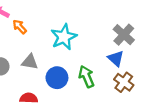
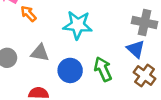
gray cross: (124, 35) -> (145, 22), turned -30
cyan star: (64, 37) -> (78, 25), turned 30

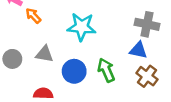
blue triangle: (136, 49) -> (138, 50), turned -30

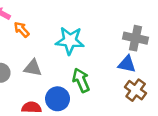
green arrow: (106, 70) -> (81, 80), moved
blue circle: (74, 71) -> (58, 99), moved

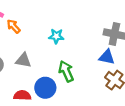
cyan star: (70, 41) -> (56, 36), size x0.6

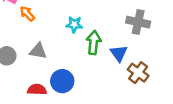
blue triangle: (107, 57) -> (119, 53), moved, turned 42
green arrow: (66, 71) -> (94, 43), moved, turned 30

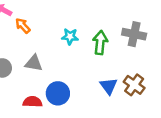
green arrow: (94, 43) -> (100, 43), moved
blue triangle: (119, 53) -> (109, 86), moved

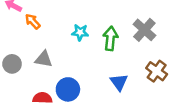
gray cross: (134, 34) -> (144, 30), turned 30
brown cross: (134, 85) -> (157, 71), moved

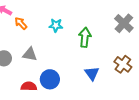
gray cross: (144, 30) -> (124, 23), moved
cyan star: (80, 32) -> (56, 25), moved

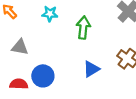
blue triangle: (92, 73) -> (91, 69), turned 35

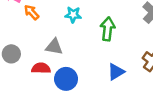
gray triangle: (20, 47) -> (54, 47), moved
red semicircle: (19, 84) -> (41, 68), moved

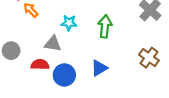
cyan star: (73, 15) -> (69, 23), moved
blue triangle: (116, 72) -> (99, 68), moved

